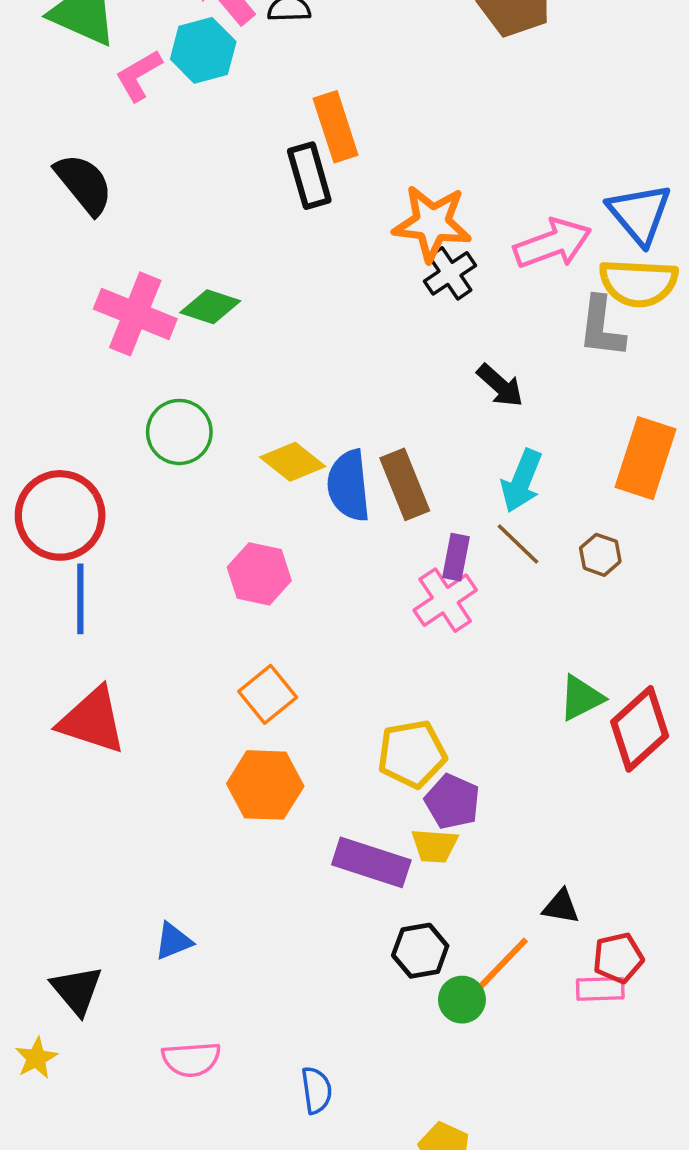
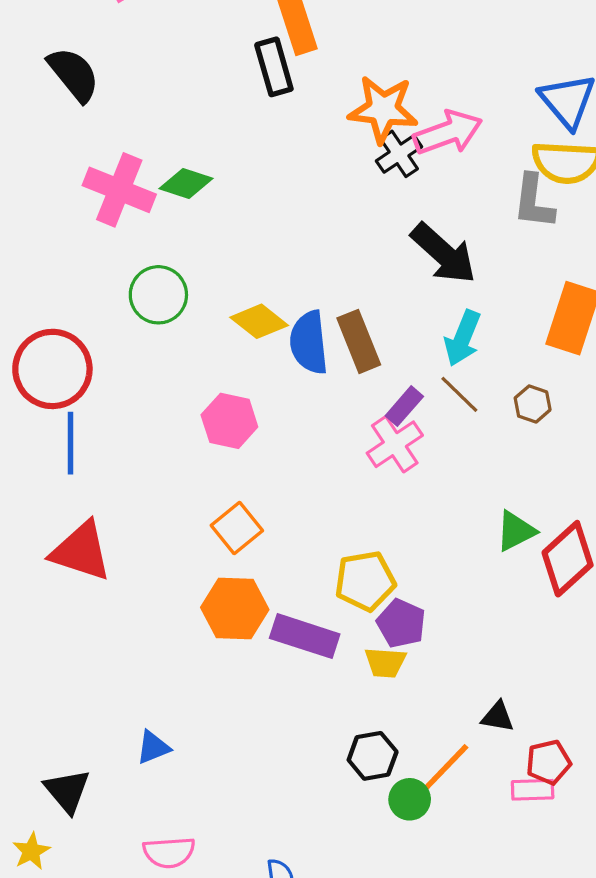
pink arrow: (553, 244) -> (448, 133), moved
black arrow: (500, 385) -> (444, 253), size x1.6
purple rectangle: (456, 557) -> (404, 406), turned 30
purple rectangle: (371, 862) -> (305, 636), moved

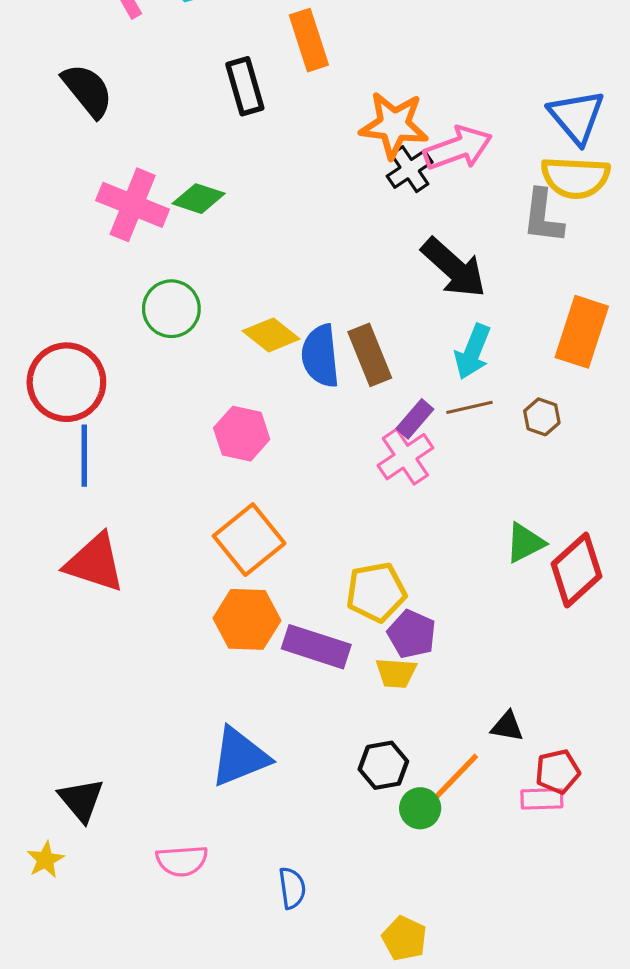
black rectangle: (274, 67) -> (245, 86), moved
brown line: (459, 394) -> (469, 407), turned -57
orange square: (237, 528) -> (249, 540), size x1.4
blue triangle: (153, 747) -> (240, 757), moved, size x1.8

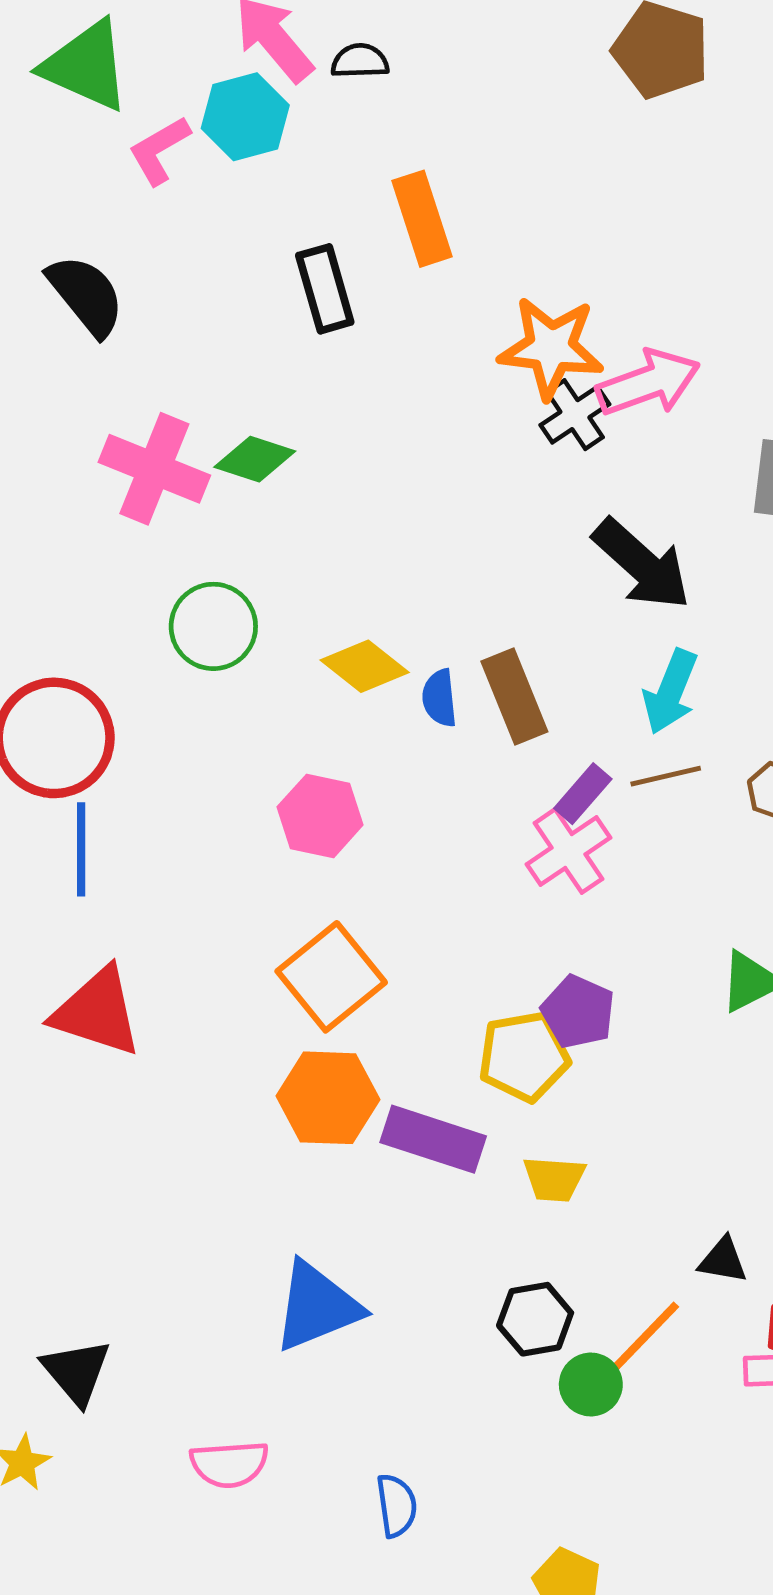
blue semicircle: (320, 356) -> (440, 698), size x0.6
purple pentagon: (412, 634) -> (578, 1012), moved

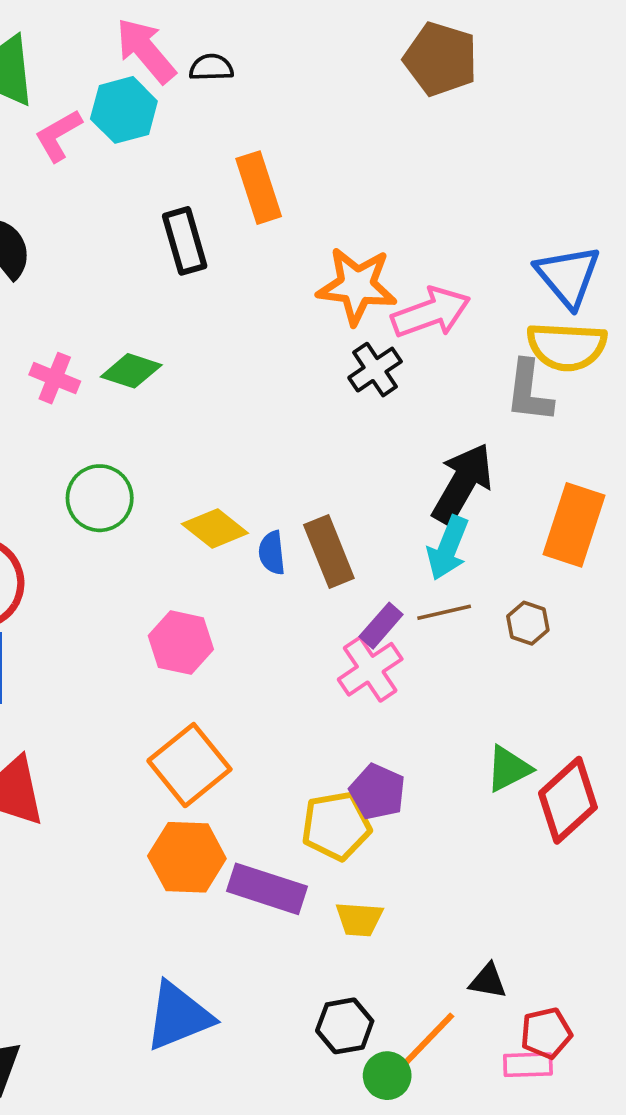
black cross: (575, 415) -> (375, 370), moved
pink cross: (154, 469) -> (55, 378), size x0.6
black arrow: (642, 564) -> (462, 484), moved, turned -102

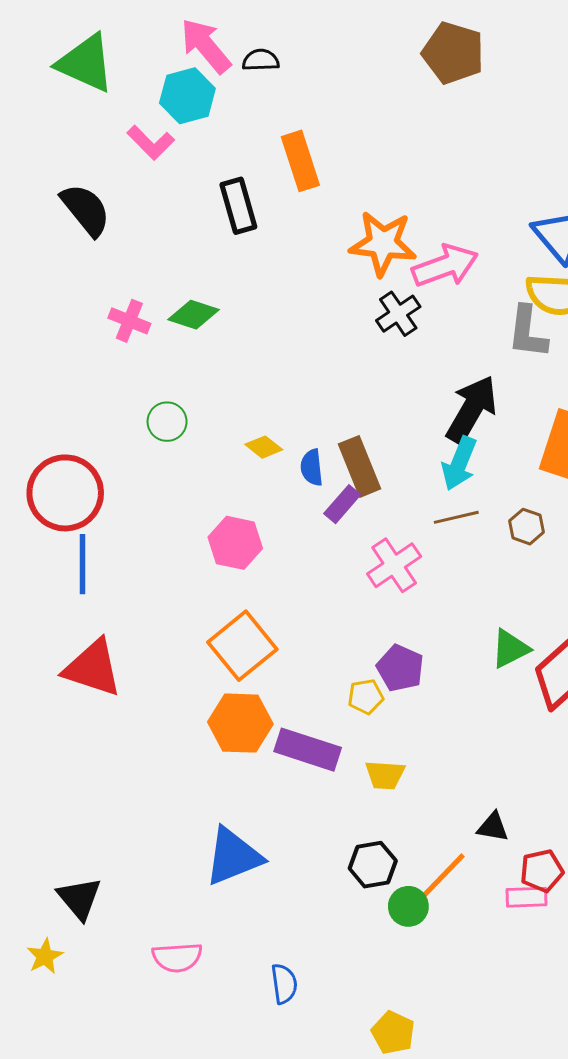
pink L-shape: (58, 135) -> (151, 143), moved, turned -105
green circle: (100, 498) -> (167, 422), size x0.7
yellow diamond: (215, 528) -> (264, 447), size x0.7
purple rectangle: (381, 626) -> (342, 504), moved
yellow pentagon: (336, 826) -> (366, 697), size x0.6

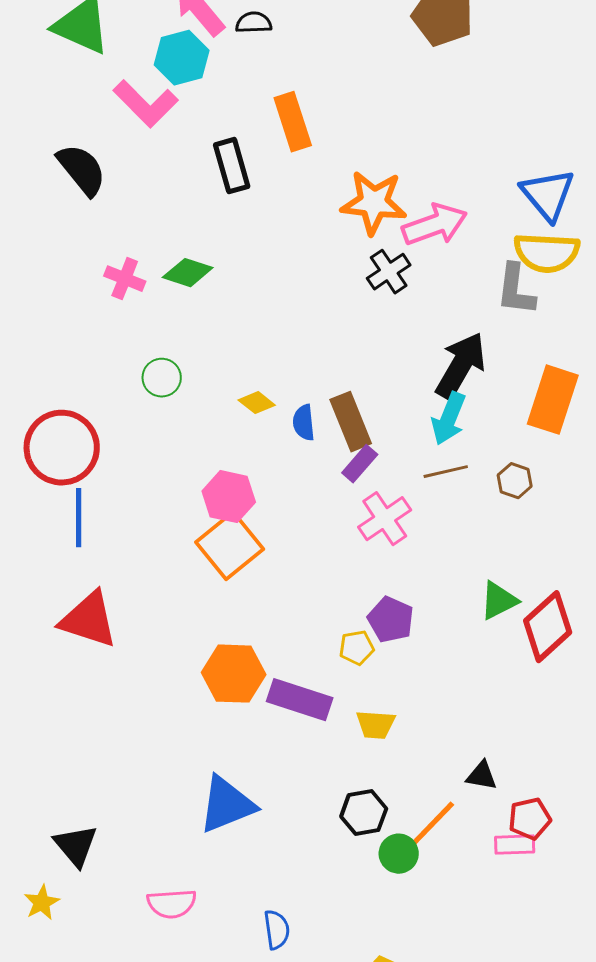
pink L-shape: (151, 143) -> (146, 104), size x1.4
purple rectangle: (342, 504) -> (360, 464), moved
orange square: (242, 646) -> (230, 546), moved

